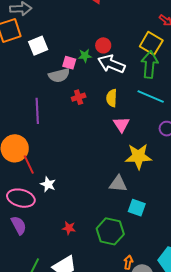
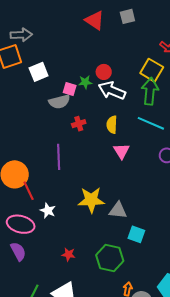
purple line: (37, 111) -> (59, 157), moved
yellow star: (138, 156) -> (91, 200), moved

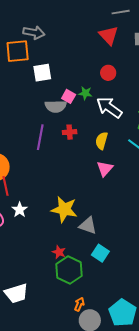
red circle: (104, 72) -> (108, 73), moved
purple line: (59, 157) -> (40, 137), moved
red star: (68, 254) -> (59, 252), moved

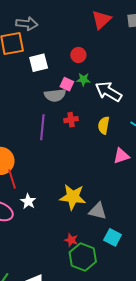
red triangle: (109, 35) -> (101, 20), turned 35
red circle: (108, 73) -> (78, 55), moved
pink triangle: (105, 169) -> (121, 156), moved, turned 36

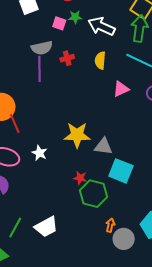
gray semicircle: (55, 95) -> (42, 48), moved
white star: (28, 201) -> (39, 153), moved
cyan square: (113, 237) -> (121, 171), size x1.4

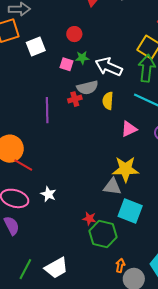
gray semicircle: (42, 48) -> (87, 88), moved
red line: (15, 124) -> (23, 165), turned -36
yellow star: (77, 135) -> (126, 169), moved

